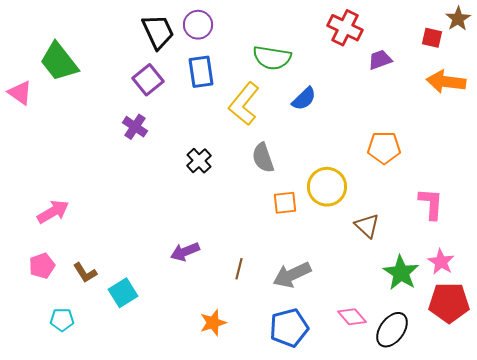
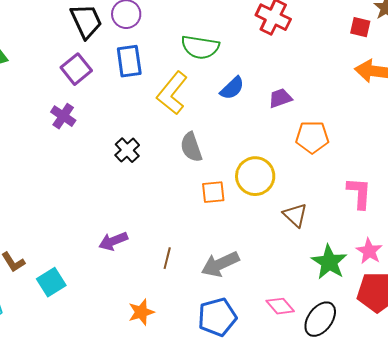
purple trapezoid: (380, 60) -> (280, 98), moved

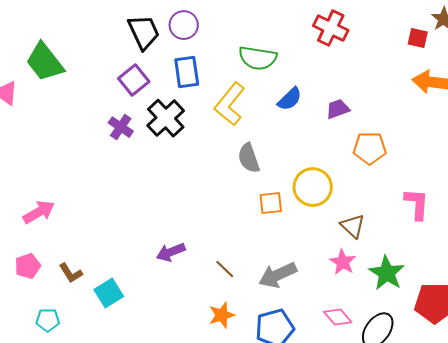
black cross: (127, 150) -> (166, 118), moved, size x1.5
pink star: (369, 251) -> (343, 262), moved
brown line: (167, 258) -> (225, 269), turned -60
orange star: (141, 312) -> (222, 315), moved

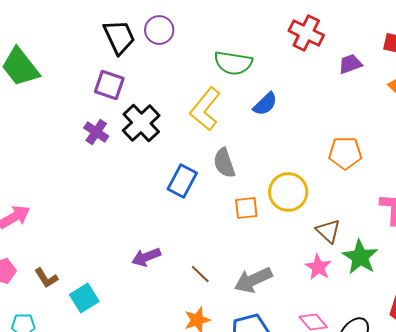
blue rectangle: (187, 72) -> (182, 181), moved, turned 36
purple square: (134, 80) -> (109, 85), turned -32
purple trapezoid: (338, 109) -> (350, 64), moved
green star: (387, 273) -> (360, 257), moved

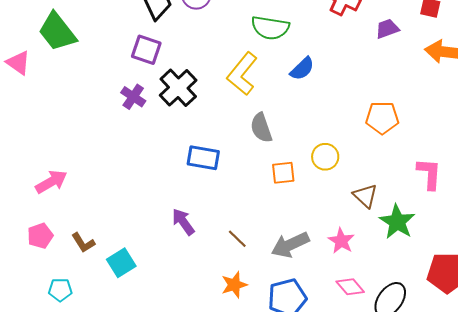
blue rectangle: (182, 181) -> (203, 158), moved, turned 72
yellow circle: (288, 192) -> (325, 157), size x0.7
purple arrow: (146, 257) -> (183, 222), turned 76
pink star: (318, 267) -> (341, 241), moved

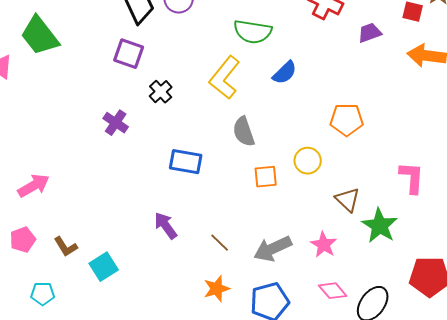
black cross: (178, 88) -> (161, 92), size x0.6
purple cross: (133, 97) -> (116, 123), moved
orange pentagon: (382, 118) -> (347, 120), moved

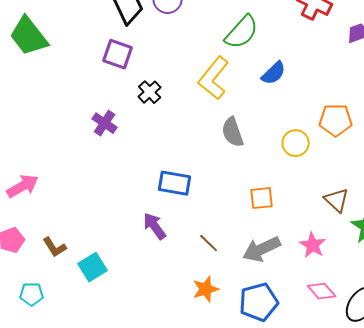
green semicircle: (253, 32) -> (242, 32), turned -57
yellow circle: (308, 161) -> (296, 143), moved
blue rectangle: (186, 162) -> (175, 183), moved
orange square: (266, 177) -> (262, 198), moved

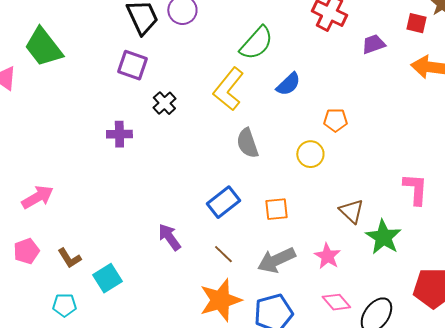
orange pentagon: (336, 120) -> (335, 120), moved, size x0.7
purple cross: (105, 123) -> (119, 134), turned -35
blue rectangle: (175, 183) -> (223, 202), moved, turned -48
orange star: (206, 289) -> (220, 300), size x1.6
cyan pentagon: (32, 294) -> (64, 305), moved

